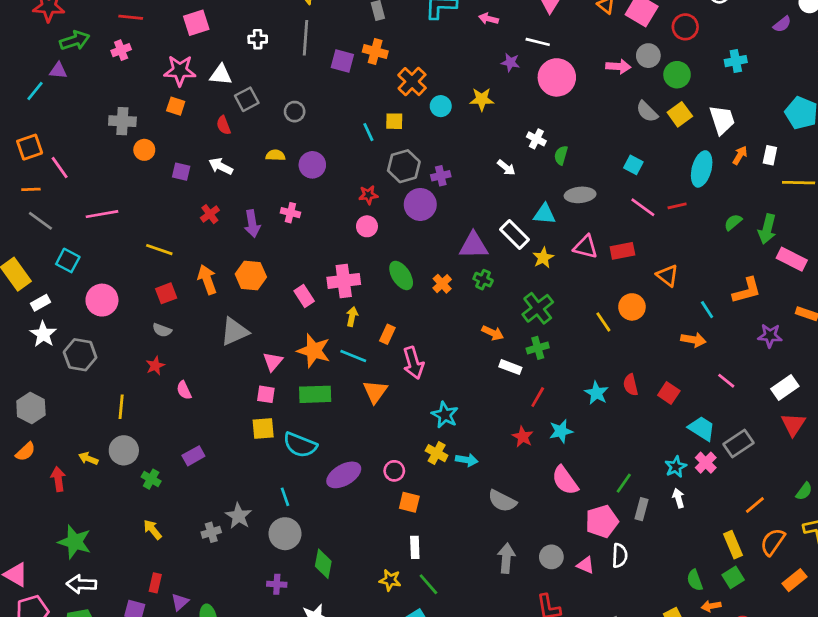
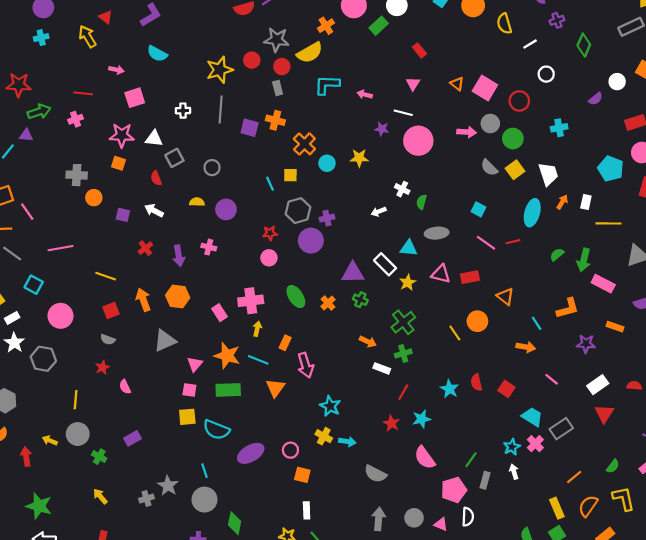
white arrow: (506, 168) -> (379, 212), turned 120

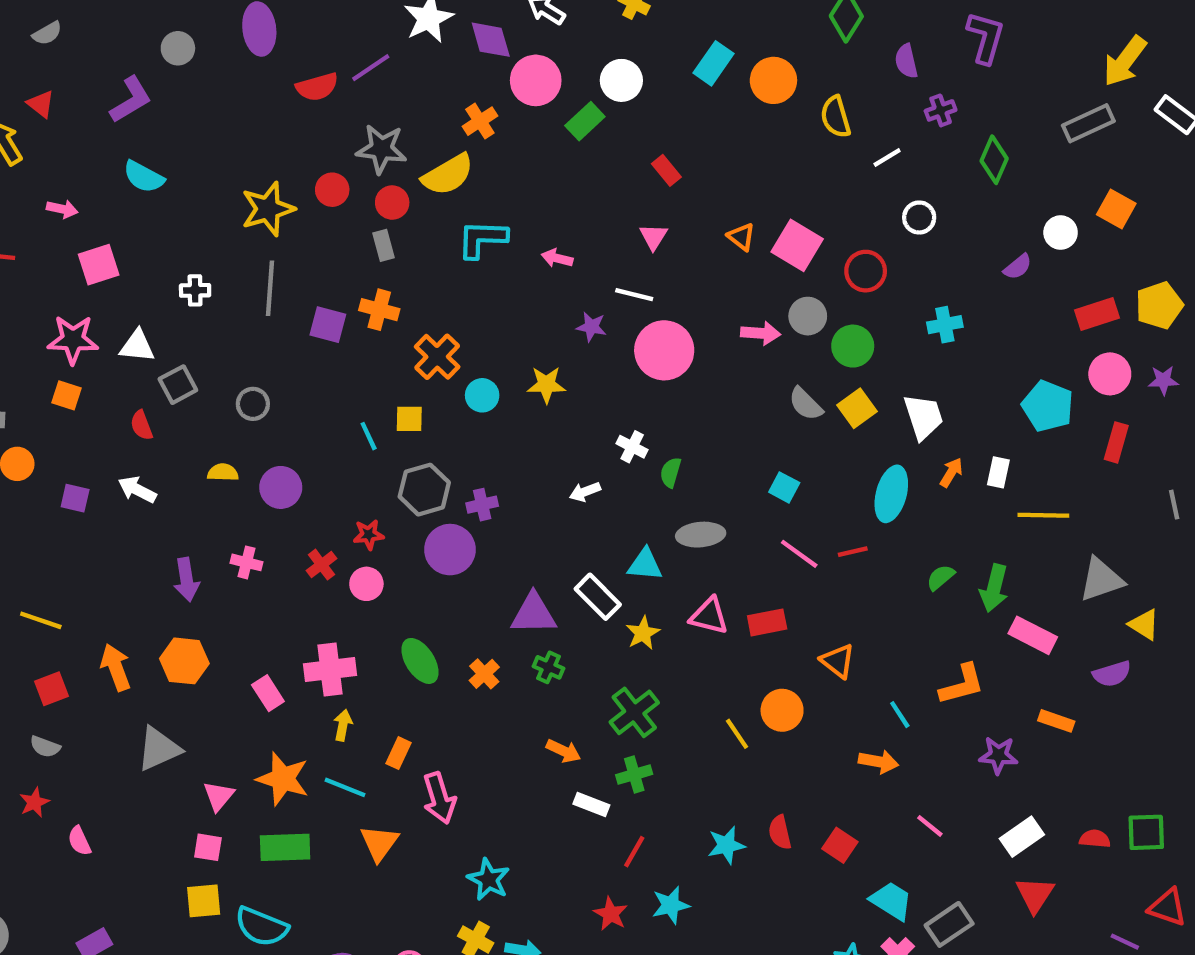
red cross: (145, 248) -> (321, 565), moved
cyan star: (449, 389) -> (726, 845), turned 30

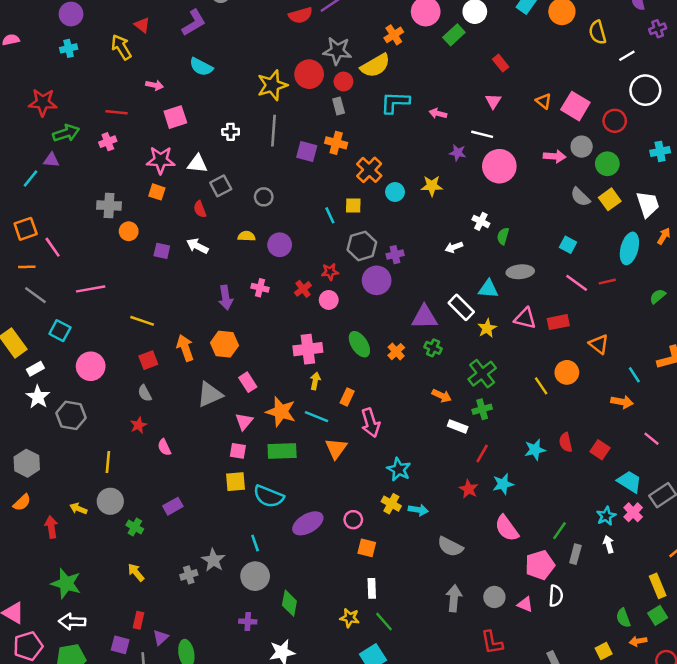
red circle: (332, 190) -> (309, 74), size x1.5
white circle: (919, 218) -> (645, 90), size x1.6
pink rectangle: (268, 693) -> (248, 382), moved
gray semicircle: (45, 747) -> (145, 393), turned 42

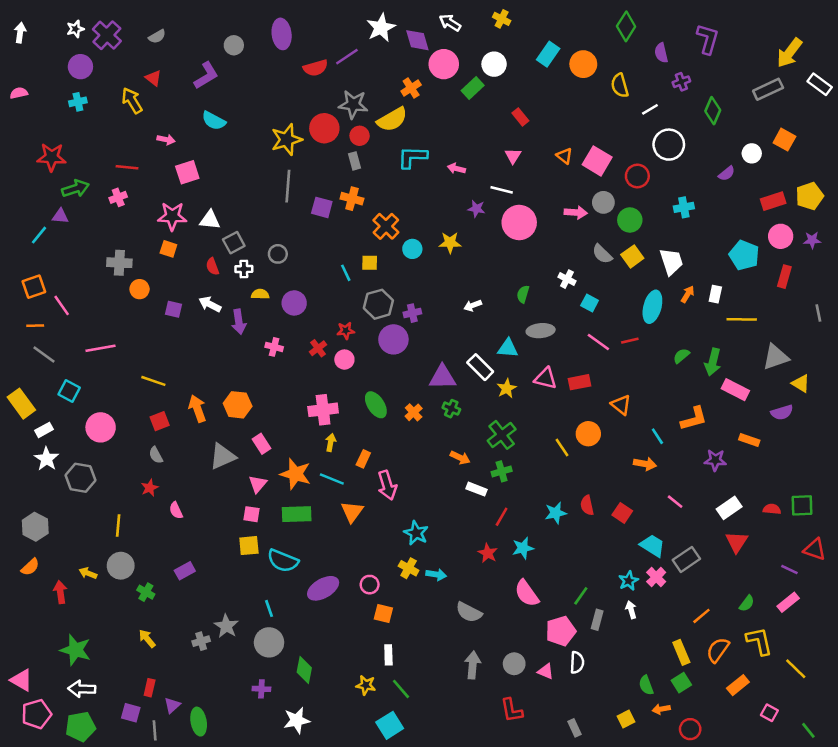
white cross: (231, 132) -> (244, 269), moved
white cross: (481, 221) -> (567, 279), moved
purple arrow: (226, 298) -> (239, 322), moved

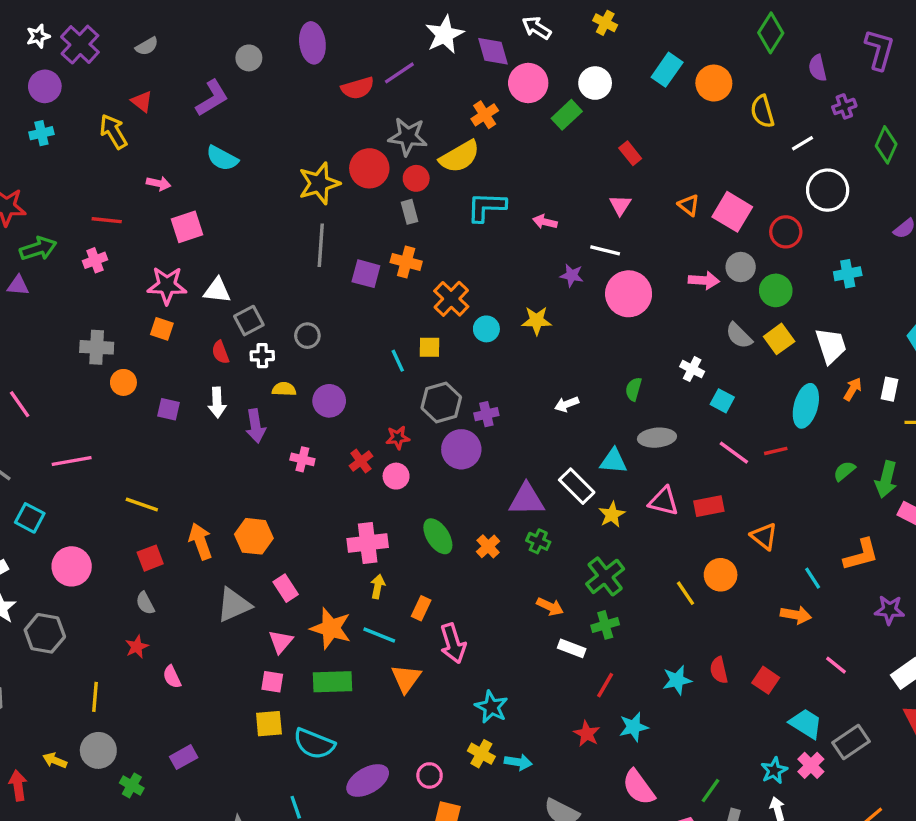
white arrow: (210, 304) -> (217, 402), turned -120

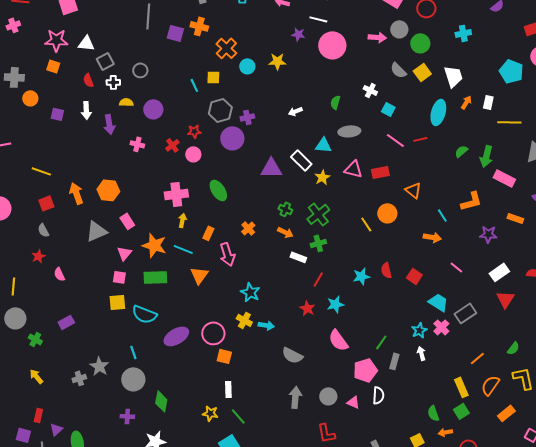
green cross: (538, 541) -> (285, 209), moved
orange cross: (488, 546) -> (248, 228), moved
pink circle: (430, 775) -> (213, 333), size x1.5

